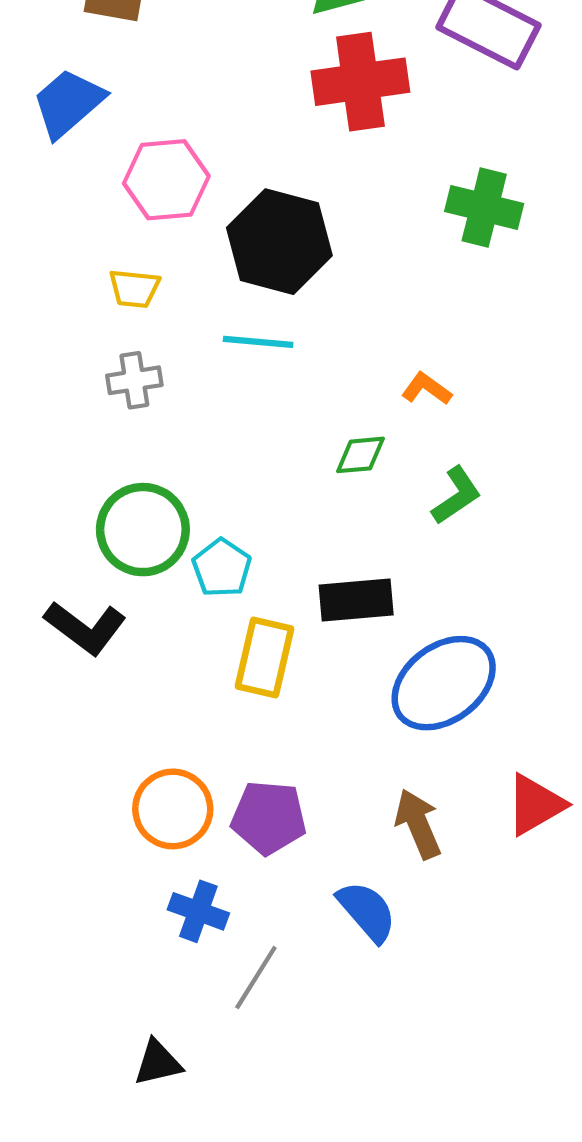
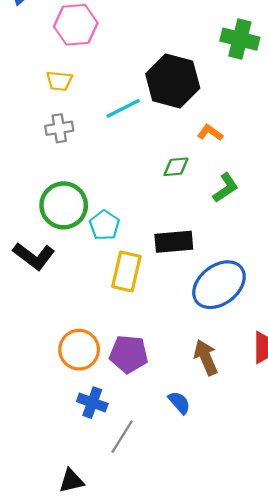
black hexagon: (279, 242) -> (173, 81), moved
cyan line: (258, 342) -> (123, 108), turned -32
blue semicircle: (367, 911) -> (179, 403), size x0.7

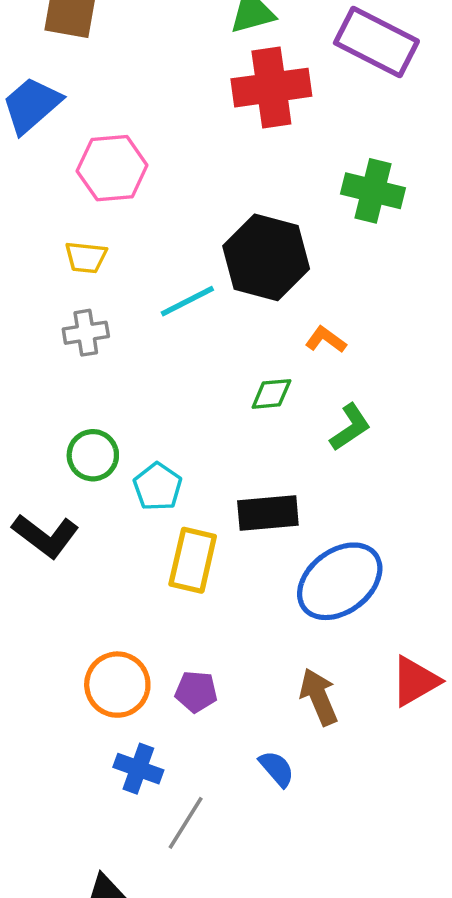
green circle: (64, 205) -> (93, 455), size x0.7
purple pentagon: (129, 354) -> (196, 692), size x0.7

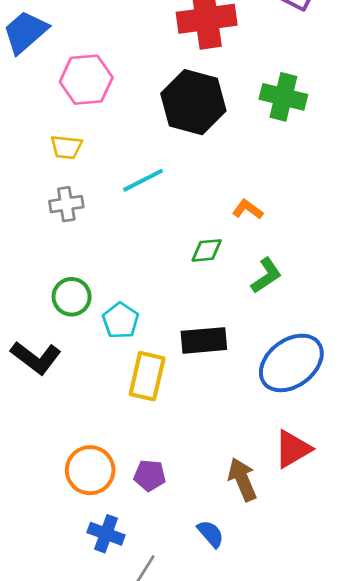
black hexagon: (266, 257) -> (193, 102), moved
blue ellipse: (340, 581) -> (291, 363), moved
red triangle: (415, 681) -> (293, 449), moved

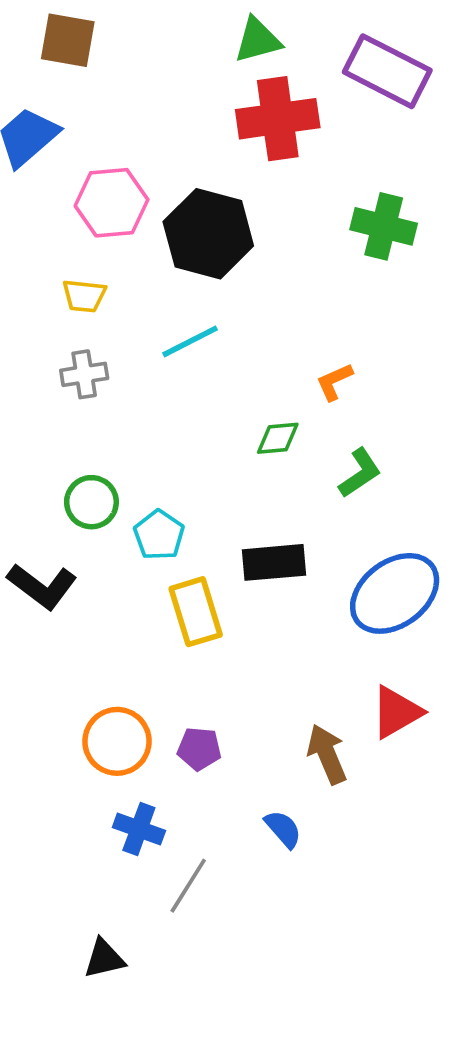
black hexagon: (193, 102) -> (208, 234), moved
orange L-shape: (248, 209) -> (334, 382), turned -60
yellow rectangle: (147, 376) -> (196, 612), turned -30

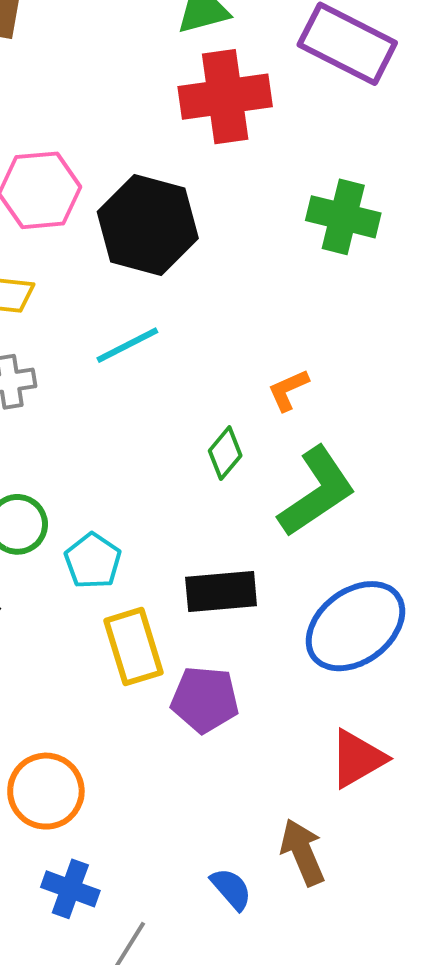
green diamond: (278, 438) -> (225, 453), turned -45
green L-shape: (360, 473) -> (317, 492), size x1.6
purple pentagon: (199, 749) -> (205, 699), moved, size x1.4
brown arrow: (327, 754) -> (303, 852), moved

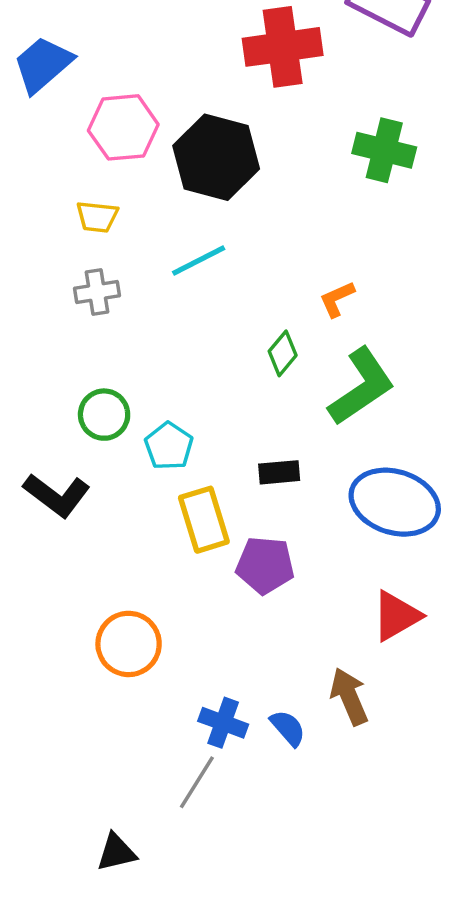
black rectangle: (221, 592) -> (279, 472), size x0.7
blue ellipse: (355, 626) -> (395, 502), turned 54
blue cross: (70, 889) -> (223, 723), moved

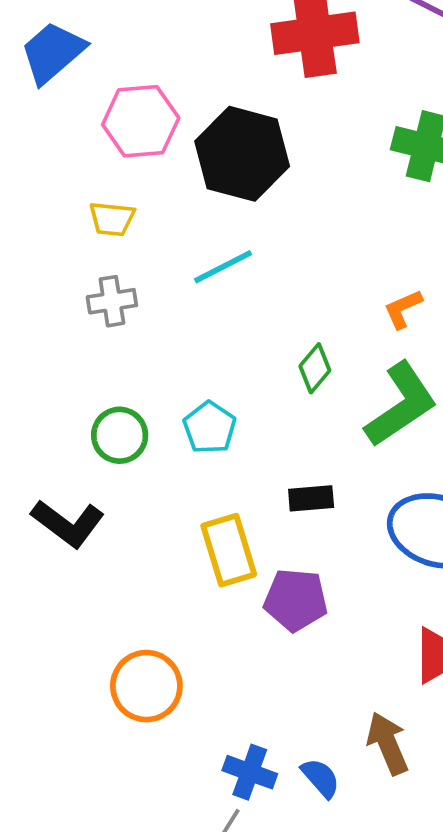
orange L-shape: (337, 299) -> (403, 309), moved
cyan pentagon: (169, 446) -> (210, 428), moved

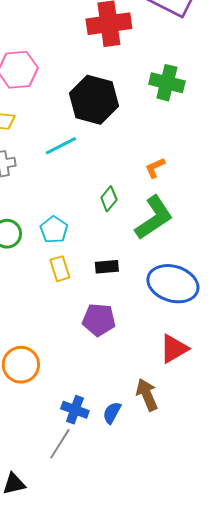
black hexagon: (242, 154) -> (94, 100), moved
yellow rectangle: (229, 550) -> (60, 269), moved, size x0.7
blue semicircle: (321, 778) -> (112, 413), turned -110

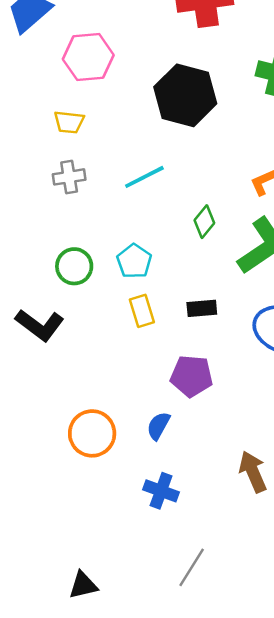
cyan line: (61, 146) -> (144, 177), moved
blue semicircle: (112, 413) -> (158, 426), moved
gray line: (60, 444) -> (192, 567), moved

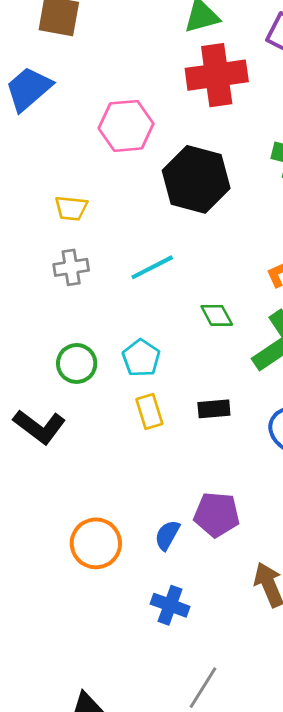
pink hexagon: (88, 57) -> (126, 126), moved
green diamond: (204, 222) -> (217, 315), turned -68
purple pentagon: (192, 376) -> (217, 515), moved

